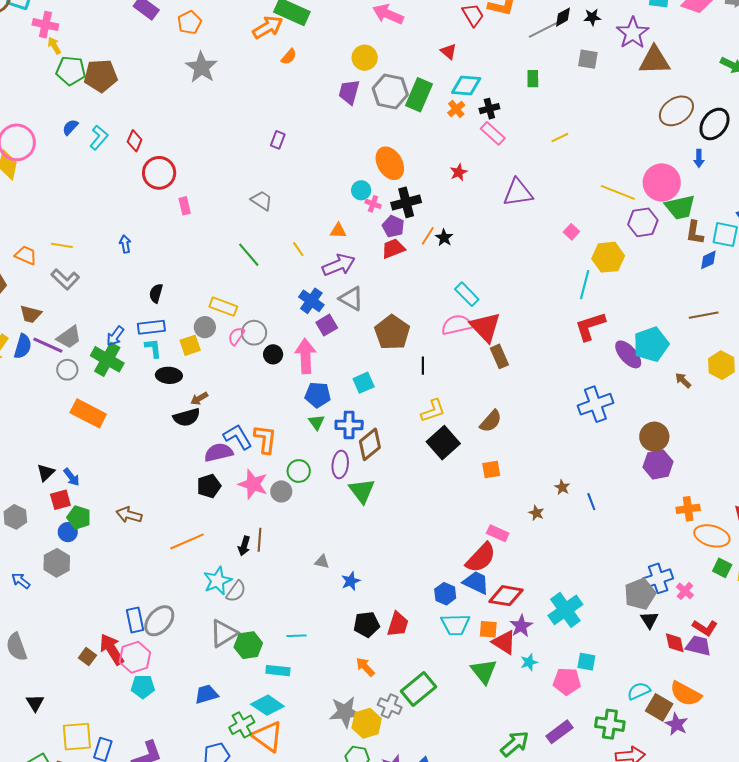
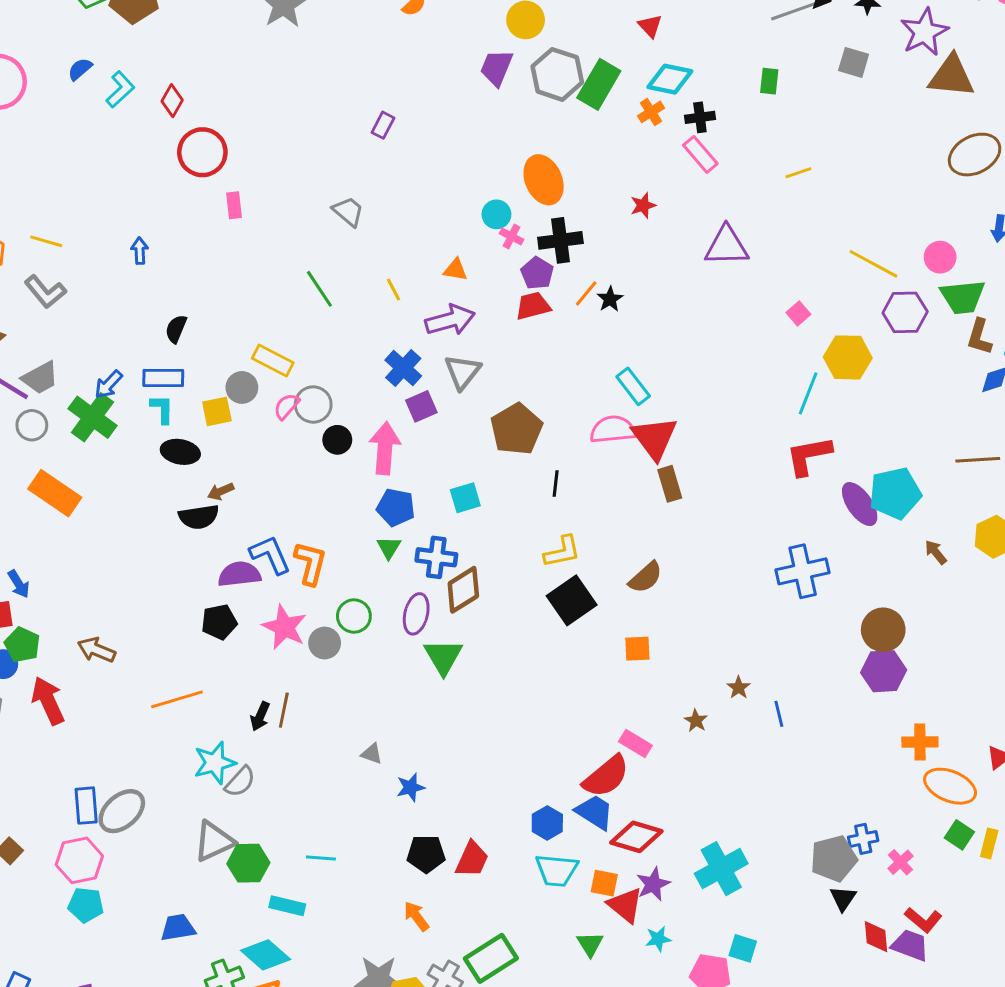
pink circle: (662, 182) -> (940, 257), size x0.6
gray triangle: (351, 299) -> (463, 372), turned 32
blue cross: (658, 578) -> (863, 839), size x0.7
red arrow: (112, 649) -> (48, 701), moved
green triangle: (484, 671) -> (590, 944), size x0.7

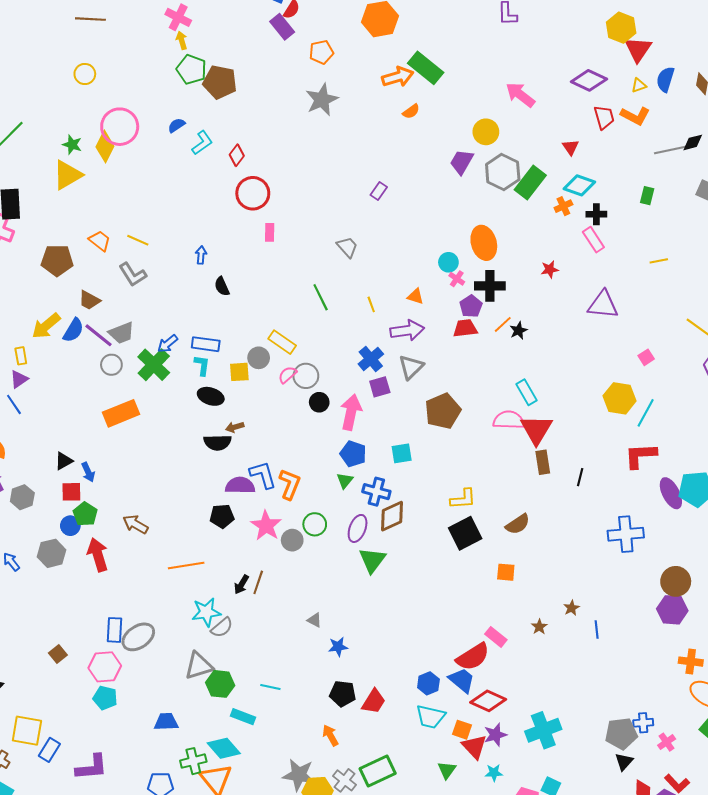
black semicircle: (176, 329) -> (222, 286), moved, turned -54
yellow hexagon: (848, 357) -> (620, 398), moved
black line: (556, 483) -> (580, 477), moved
orange rectangle: (55, 493) -> (121, 413), turned -64

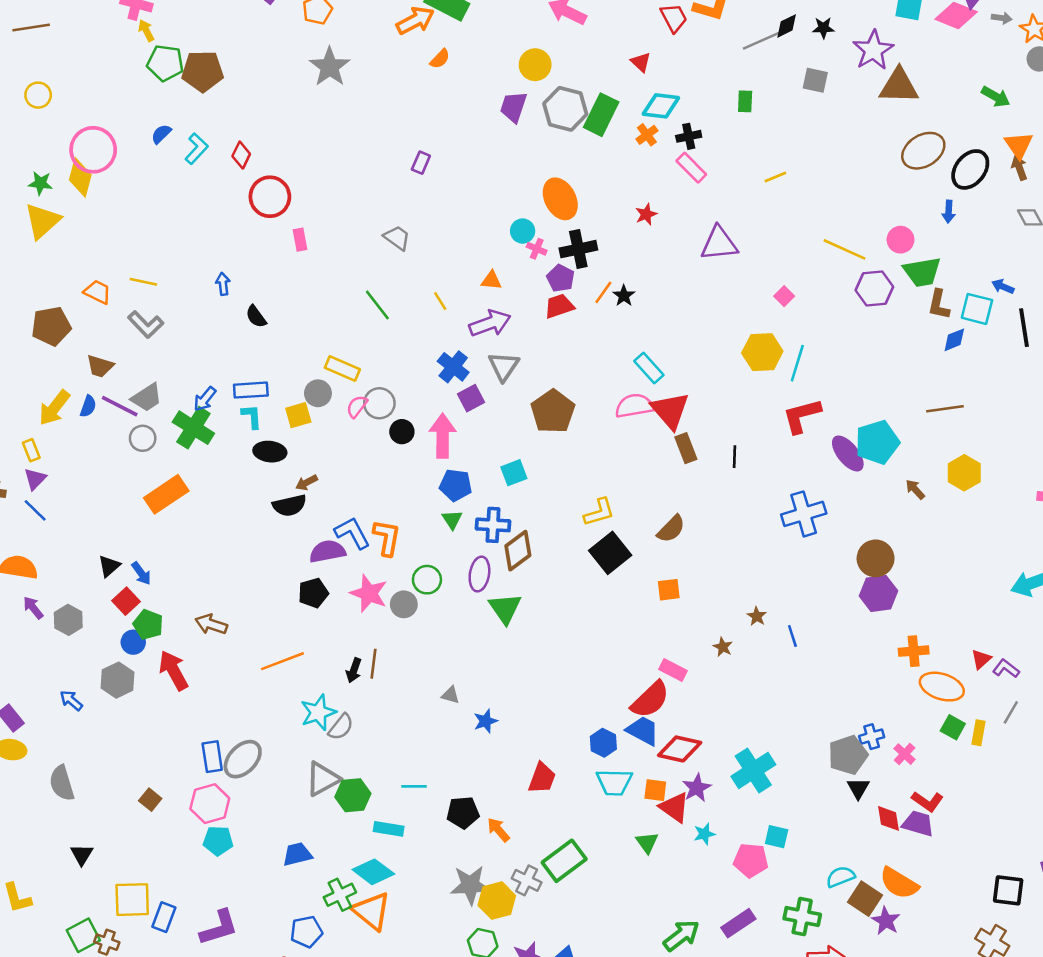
blue semicircle: (73, 330) -> (88, 406), size x0.7
red square: (71, 492) -> (126, 601), turned -30
black pentagon: (343, 694) -> (463, 813), moved

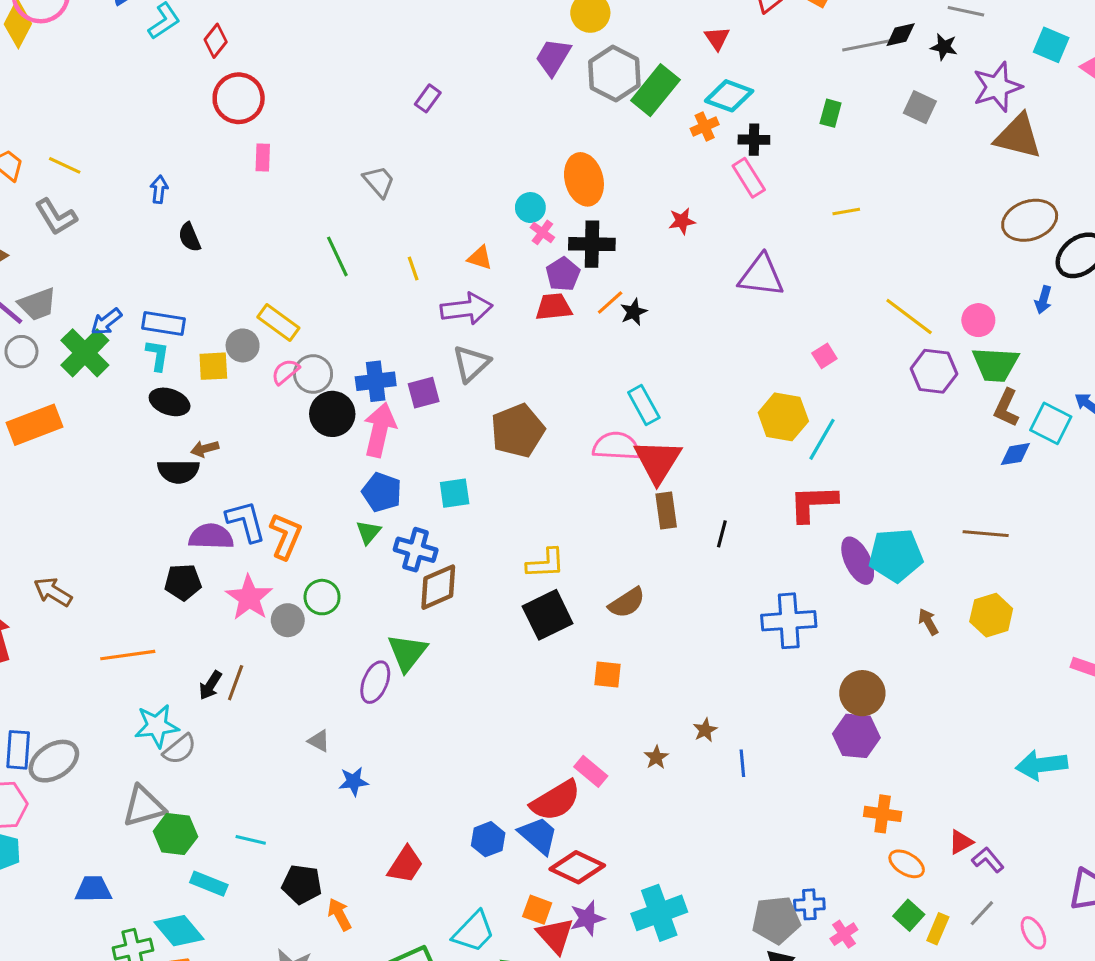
blue cross: (453, 367) -> (376, 381), moved, turned 32
black circle: (402, 432) -> (332, 414), size x1.5
purple ellipse: (479, 574) -> (375, 682), moved
orange ellipse: (942, 687) -> (907, 864), size x0.7
cyan trapezoid: (614, 782) -> (474, 932), moved, turned -60

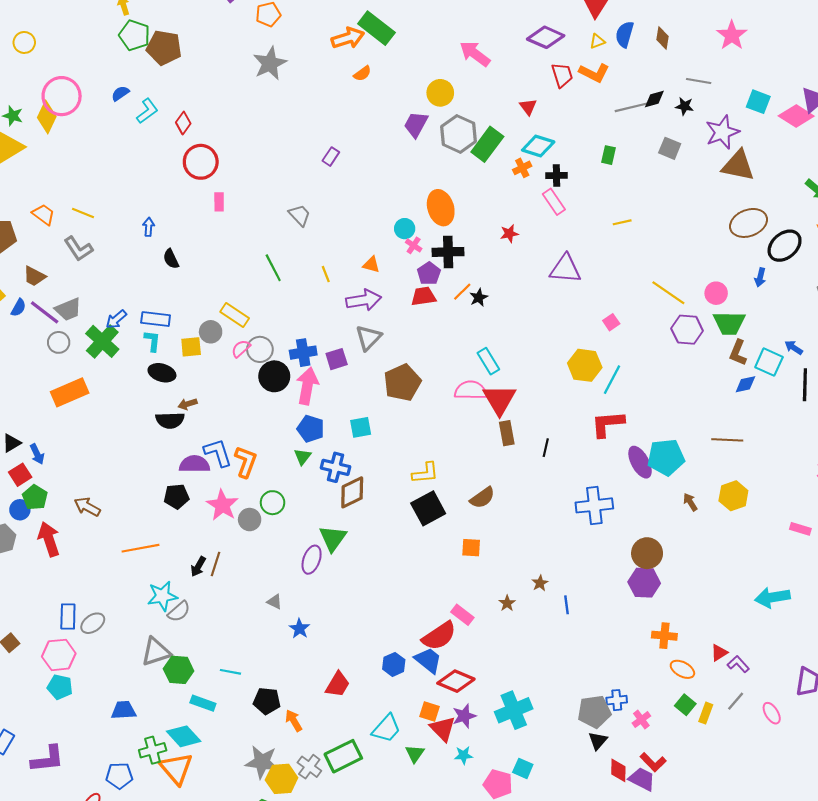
gray ellipse: (54, 761) -> (93, 623), size x0.7
blue star: (354, 781) -> (299, 629), turned -30

